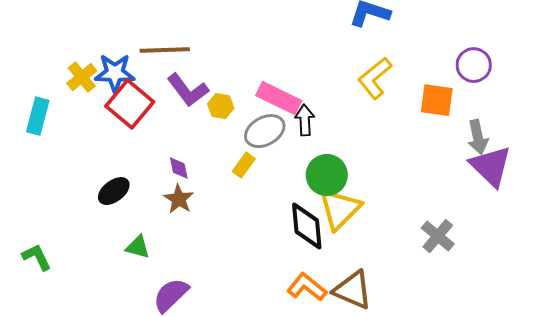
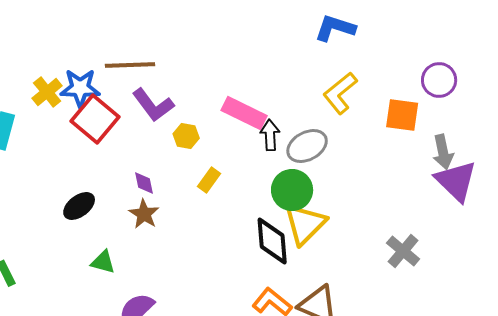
yellow hexagon: (221, 106) -> (186, 136), moved
gray ellipse: (265, 131) -> (307, 146), moved

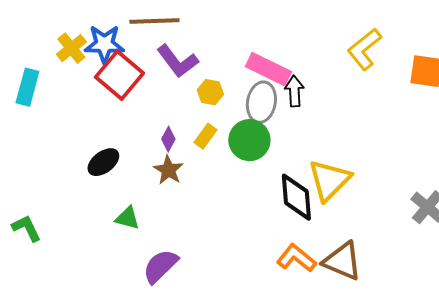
gray ellipse: (307, 146) -> (261, 102), moved, turned -51
yellow rectangle: (209, 180) -> (205, 136), moved
purple diamond: (144, 183) -> (168, 139), turned 40
green circle: (292, 190) -> (249, 140), moved

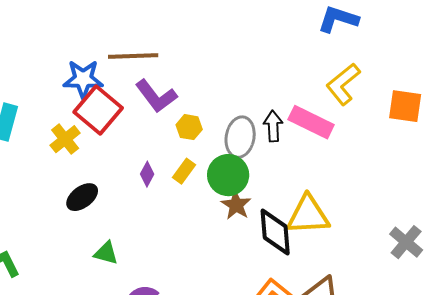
yellow cross: (71, 48) -> (65, 139), moved
pink rectangle: (268, 69) -> (311, 122), moved
brown star: (168, 170) -> (236, 205), moved
yellow triangle: (329, 180) -> (308, 215), turned 42

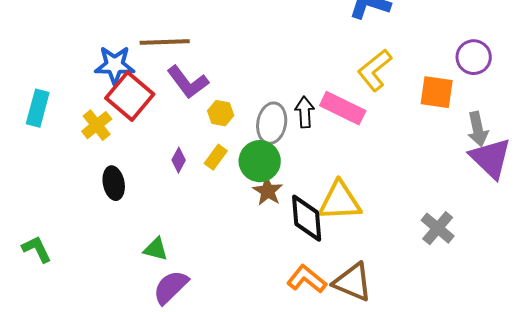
black ellipse: (82, 197) -> (114, 183), turned -64
green triangle: (106, 253) -> (156, 249), moved

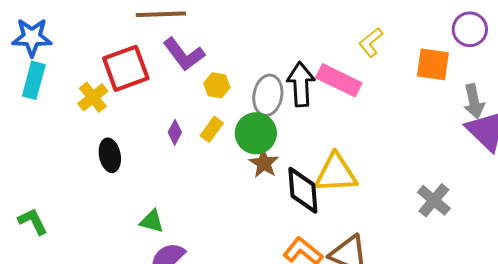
blue star: (115, 65) -> (32, 37), moved
yellow L-shape: (375, 70) -> (371, 42), size x0.7
red square: (130, 96) -> (126, 68), turned 30
black arrow: (305, 112) -> (301, 84), size x1.4

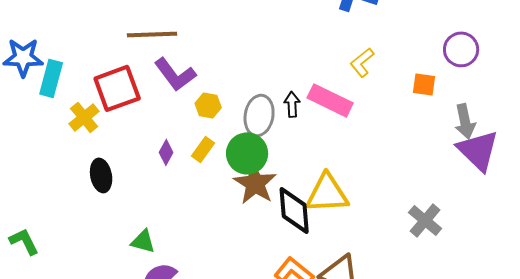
orange square: (433, 64) -> (424, 84), size x0.7
cyan rectangle: (34, 80) -> (51, 78), moved
black arrow: (301, 84) -> (292, 104), size x0.6
brown star: (264, 163) -> (255, 183), size x1.4

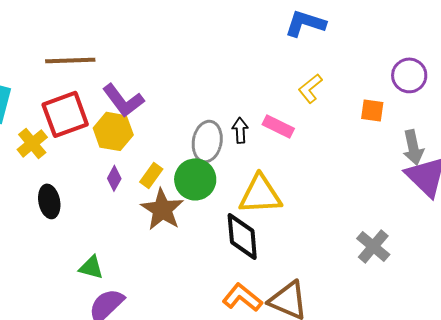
brown line: (152, 34) -> (70, 60), moved
pink rectangle: (330, 100) -> (278, 126), size x0.7
yellow hexagon: (208, 105) -> (113, 131), moved, size x1.5
brown star: (255, 183) -> (162, 209), moved
yellow triangle: (327, 193) -> (260, 194), moved

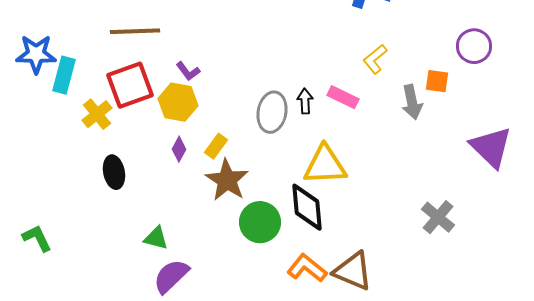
purple L-shape: (123, 100) -> (188, 71), size x0.6
gray arrow: (413, 147) -> (412, 102), moved
green circle: (195, 179) -> (260, 222), moved

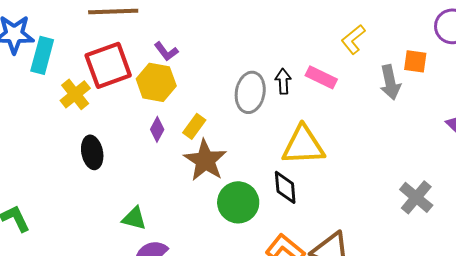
black diamond: (307, 207) -> (285, 187), size x0.7

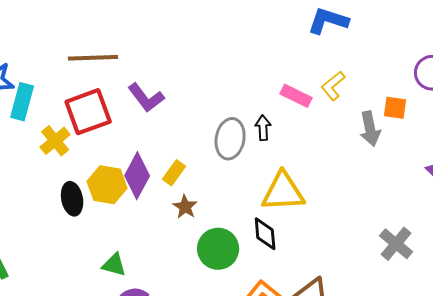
purple L-shape: (166, 51) -> (146, 98), size x1.5
pink rectangle: (321, 77) -> (296, 96), moved
yellow hexagon: (156, 82) -> (107, 185), moved
purple diamond: (157, 129) -> (137, 176), size x1.8
brown star: (205, 160) -> (185, 207), size x0.6

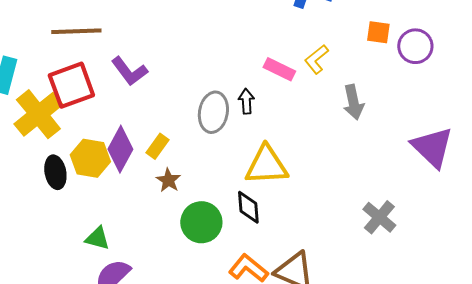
orange square: (395, 108) -> (378, 32), moved
yellow cross: (55, 141) -> (38, 114), size x1.6

